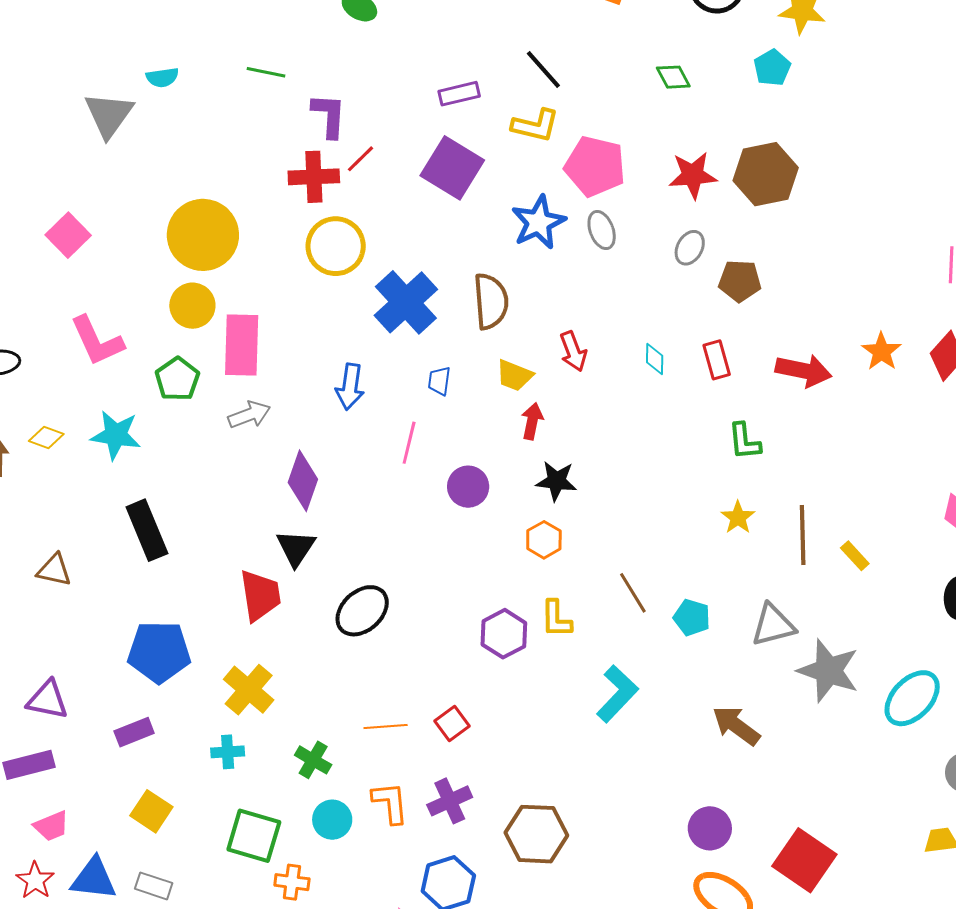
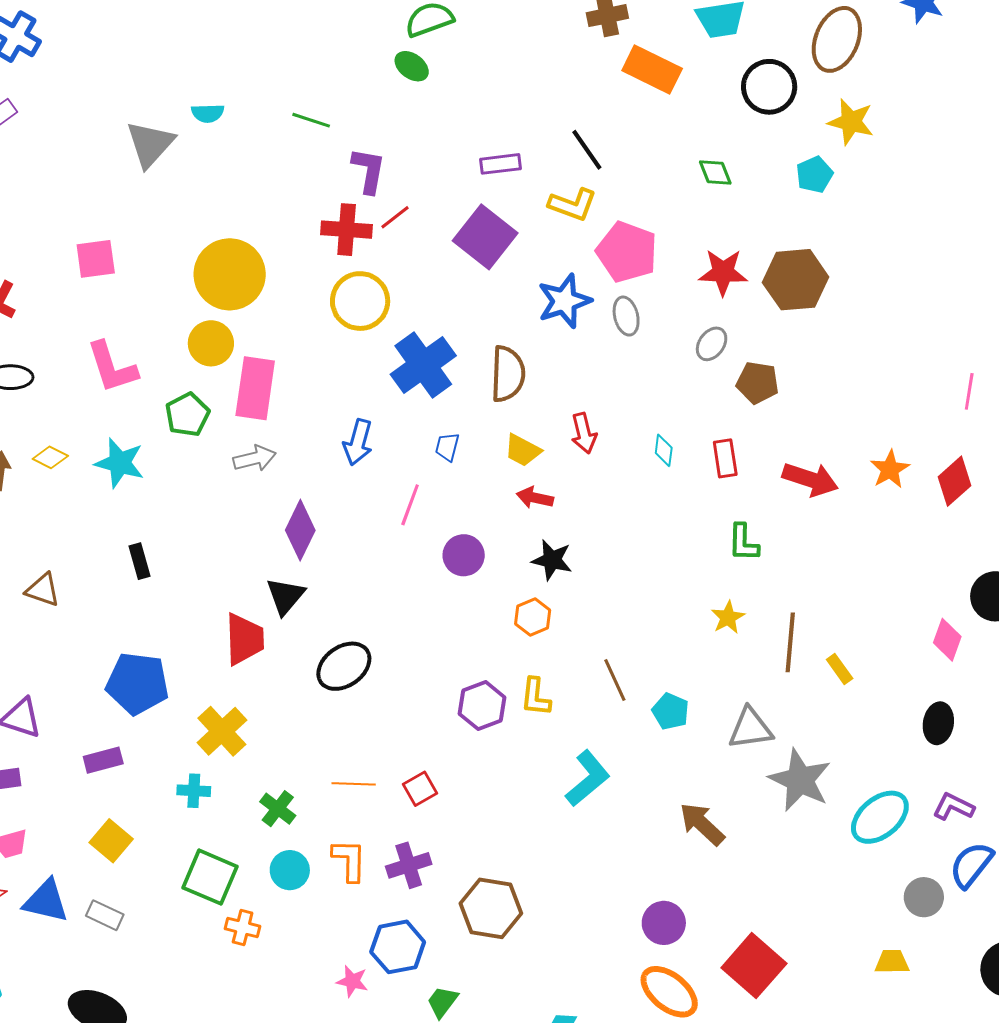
pink square: (68, 235) -> (96, 259), turned 30
red arrow: (532, 421) -> (535, 498), turned -96
black rectangle: (147, 530) -> (139, 561), size x0.6

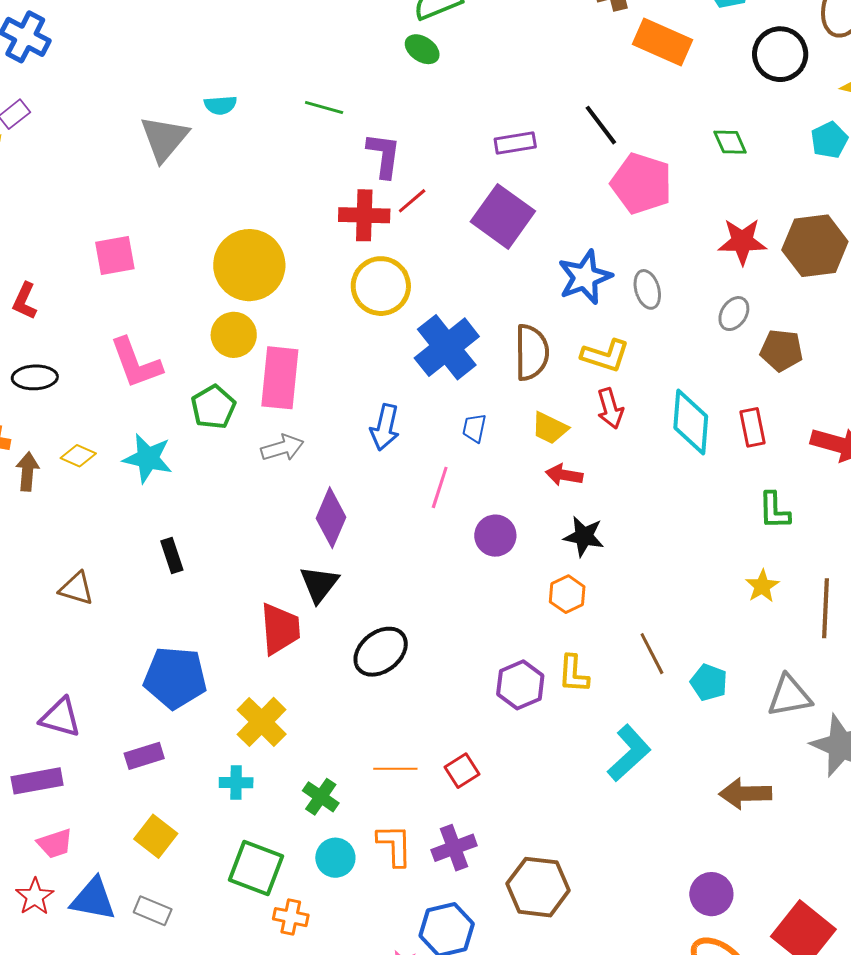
yellow L-shape: (573, 205) -> (605, 356), moved
pink pentagon: (627, 252) -> (641, 184), moved
cyan diamond: (664, 450) -> (691, 422), size x2.0
brown arrow: (702, 824) -> (745, 794), turned -42

